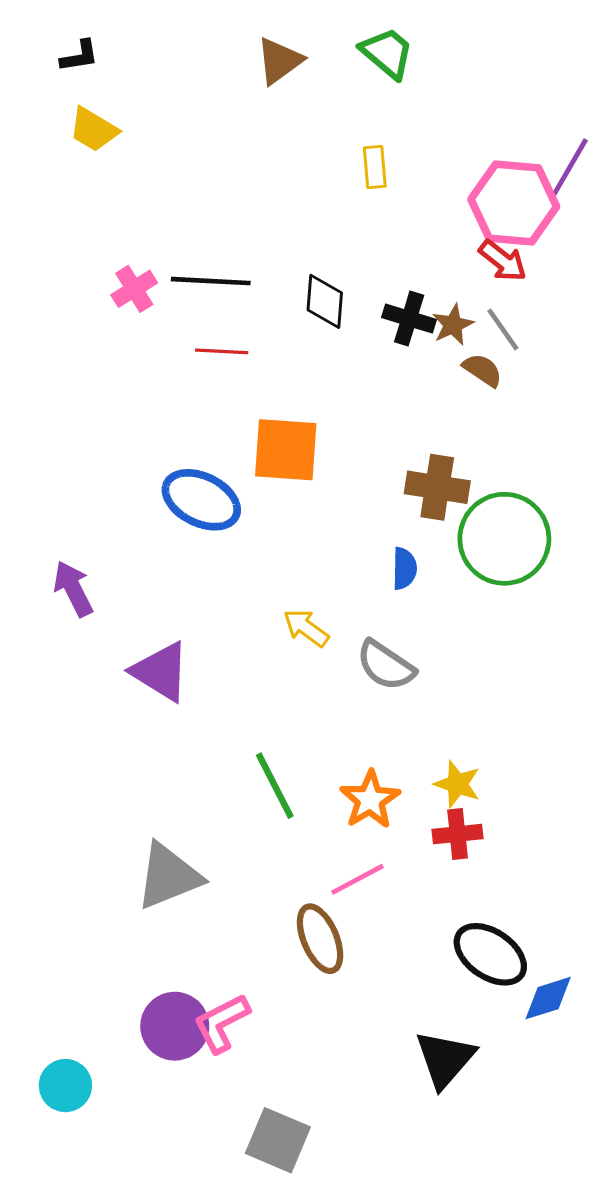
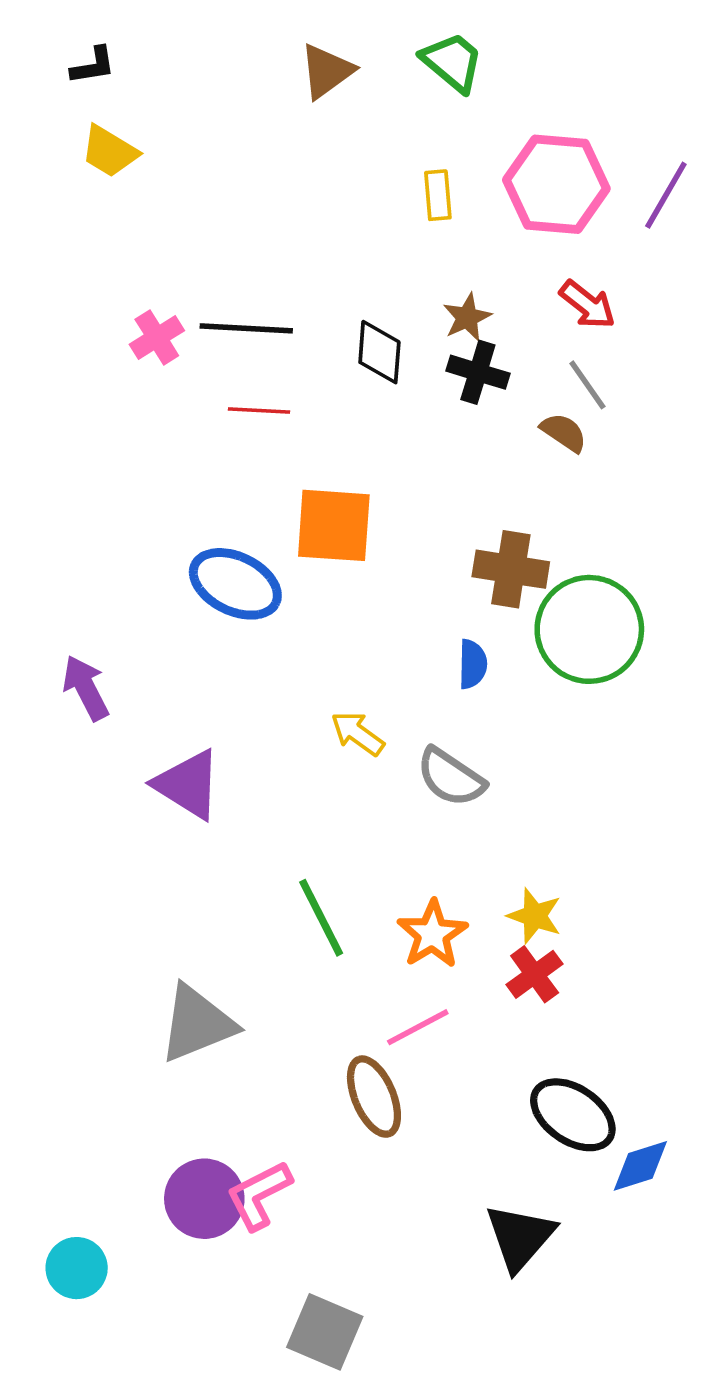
pink hexagon: (514, 203) -> (556, 184), moved
brown star: (453, 325) -> (467, 317), moved
red cross: (458, 834) -> (535, 974), turned -30

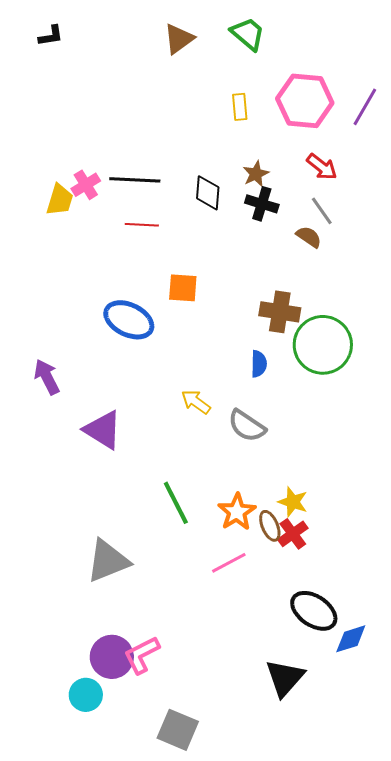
yellow trapezoid: (109, 151) -> (60, 200), moved, turned -104
orange square: (334, 525) -> (183, 288), size x0.7
brown ellipse: (374, 1097) -> (270, 526), moved, size x0.7
cyan circle: (77, 1268) -> (86, 695), moved

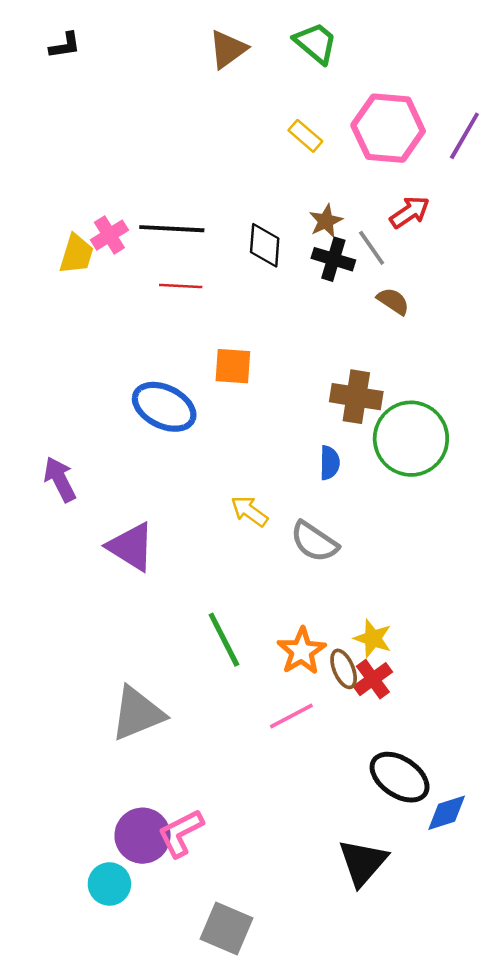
yellow rectangle: (240, 107) -> (305, 136), turned -44
red arrow: (322, 167) -> (410, 212), turned -72
gray line: (322, 211) -> (372, 248), moved

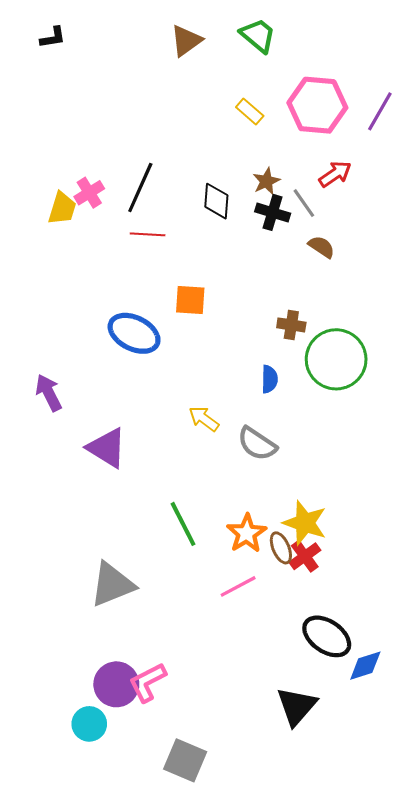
black line: (172, 229) -> (140, 187), turned -69
brown cross: (356, 397) -> (291, 325), size x0.7
yellow star: (373, 638) -> (305, 523), size x1.4

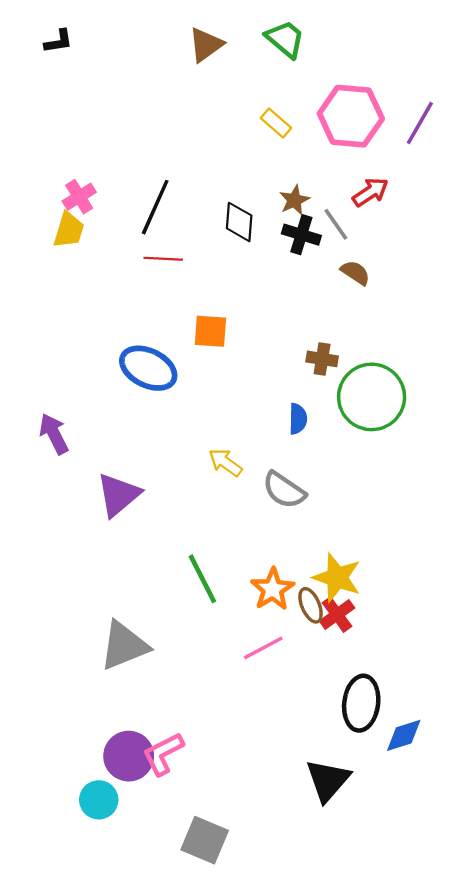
pink cross: (89, 193) -> (79, 197), moved
purple triangle: (107, 448) -> (118, 495), turned 48
black ellipse: (327, 636) -> (361, 703), turned 63

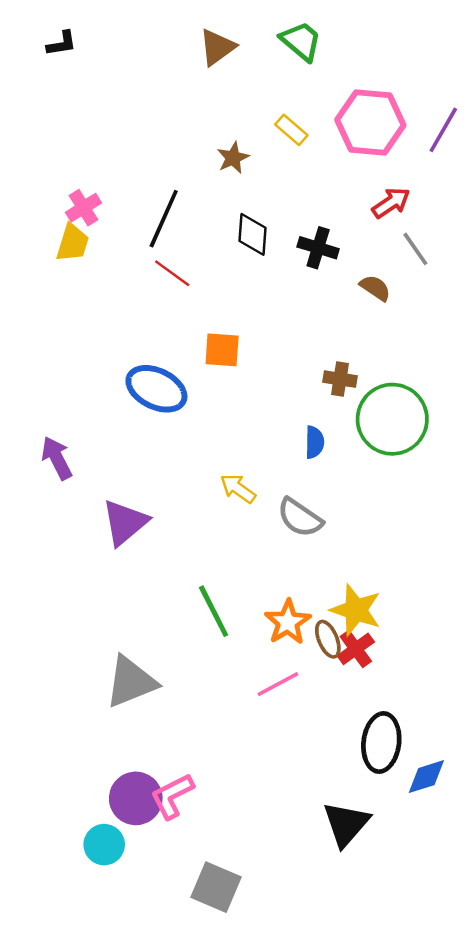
brown star: (294, 200) -> (233, 158), moved
gray line: (336, 224) -> (415, 249), moved
red line: (163, 259) -> (172, 273), turned 33

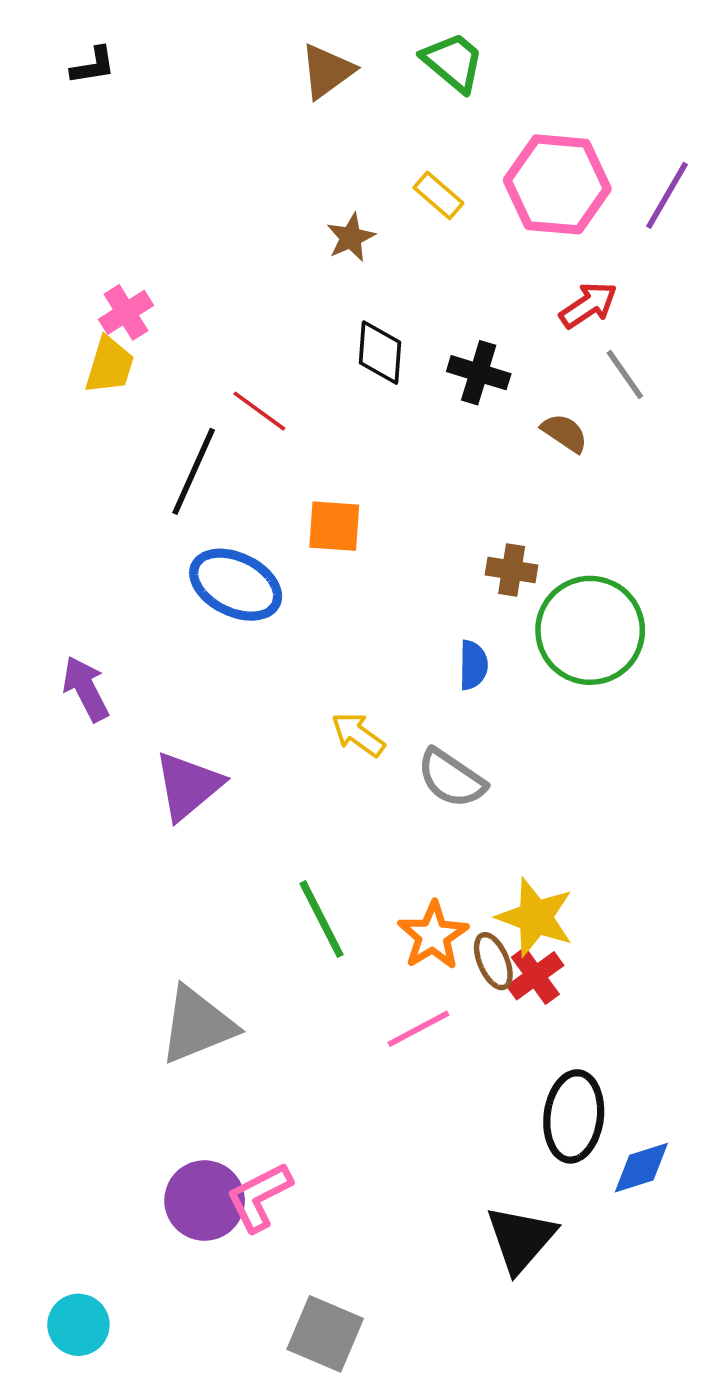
black line: (164, 219) -> (194, 471), moved
cyan circle: (104, 845) -> (78, 1325), moved

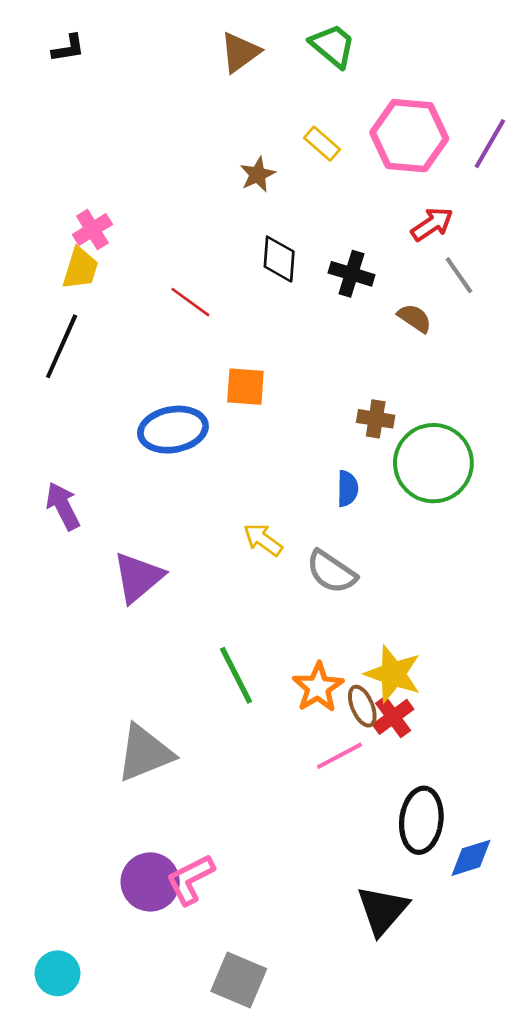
black line: (194, 471) -> (62, 346), moved
blue ellipse: (236, 585) -> (173, 430), turned -36
pink line: (418, 1029) -> (339, 756), moved

